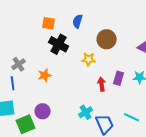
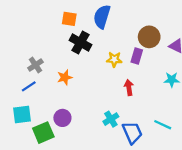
blue semicircle: (78, 21) -> (102, 17), size x1.5
brown circle: (107, 39) -> (149, 37), moved
purple rectangle: (119, 78) -> (137, 56), moved
blue line: (13, 83) -> (29, 86), turned 64

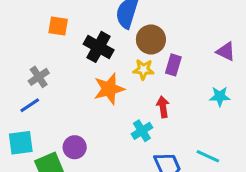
orange square: (69, 19) -> (58, 26), moved
brown circle: (149, 37) -> (151, 39), moved
orange star: (65, 77) -> (109, 89), moved, size x1.5
cyan cross: (111, 119) -> (142, 131), moved

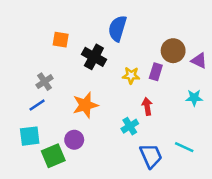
brown circle: (151, 39) -> (173, 51), moved
orange star: (109, 89) -> (85, 105), moved

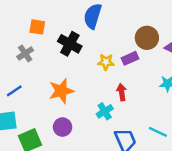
purple rectangle: (156, 72) -> (130, 58), turned 49
gray cross: (45, 82) -> (25, 53), moved
purple circle: (74, 140) -> (63, 127), moved

